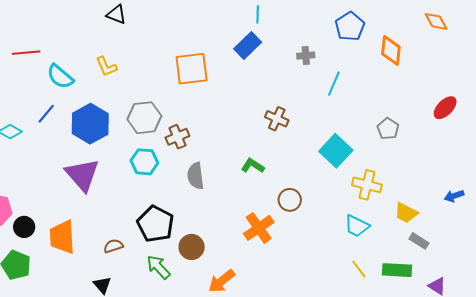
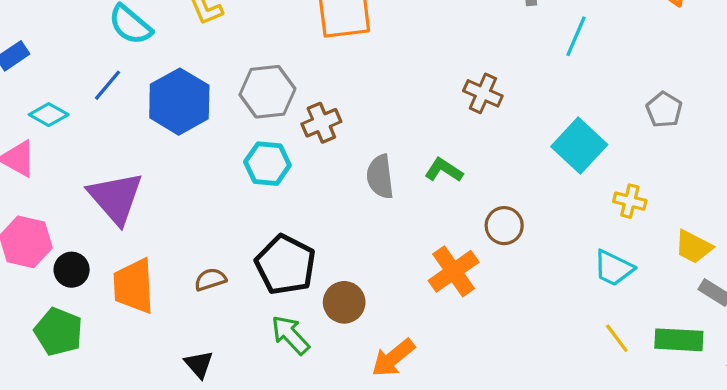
purple triangle: (82, 175) -> (116, 198), moved
gray semicircle: (196, 176) -> (380, 177), moved
yellow cross: (367, 185) -> (630, 201), size x0.7
brown semicircle: (113, 246) -> (210, 279), moved

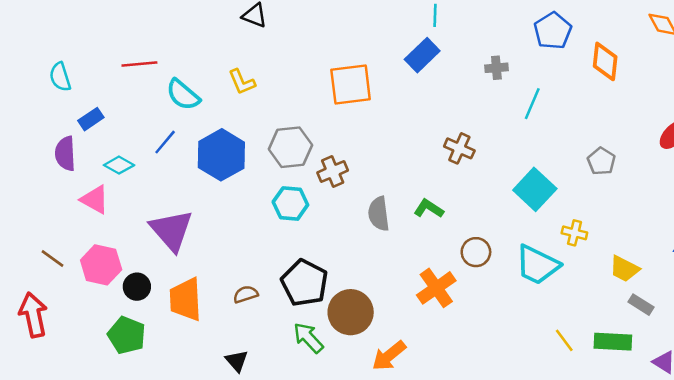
cyan trapezoid: (614, 268) -> (537, 265), moved, size x1.4
brown circle: (344, 302) -> (351, 312), size x1.4

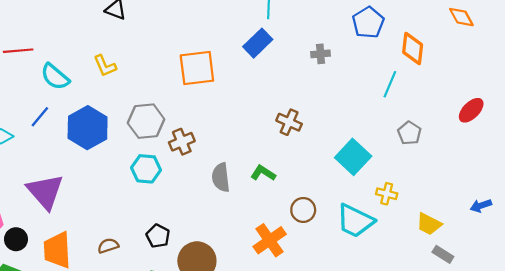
cyan line: (532, 104) -> (390, 84), moved
black pentagon: (305, 283) -> (158, 236), size x0.6

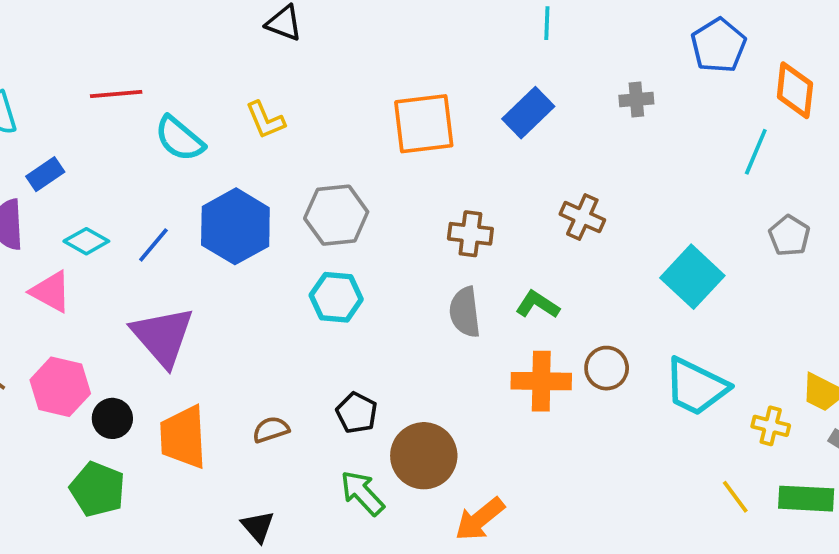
blue rectangle: (258, 43) -> (528, 113), moved
blue line: (40, 117) -> (153, 245), moved
brown cross: (182, 142) -> (470, 234), moved, turned 30
yellow cross: (387, 194) -> (771, 426), moved
orange cross: (270, 240) -> (541, 381), moved, turned 36

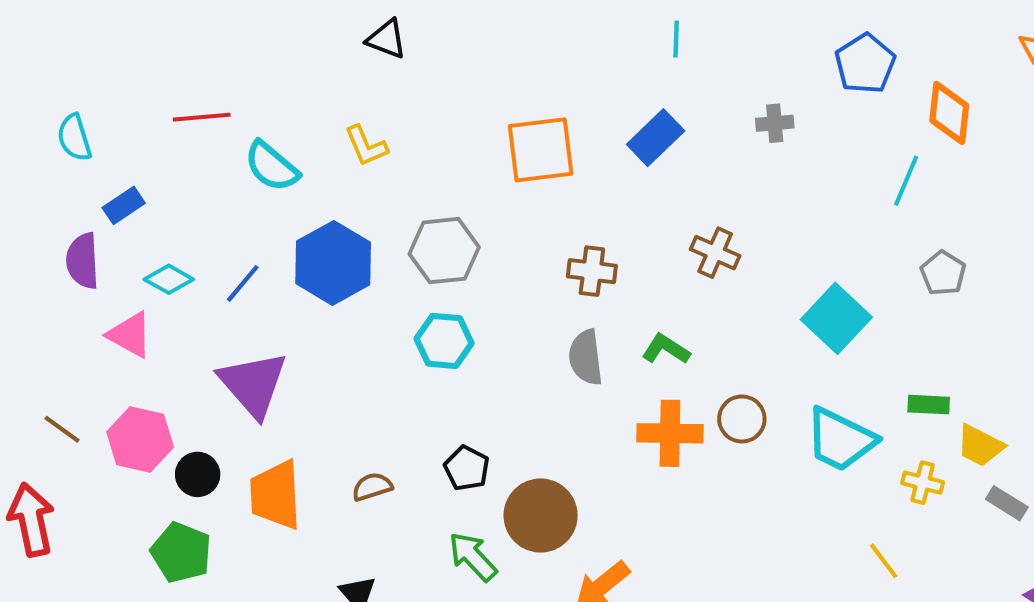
green rectangle: (806, 499) -> (929, 405), moved, size x0.7

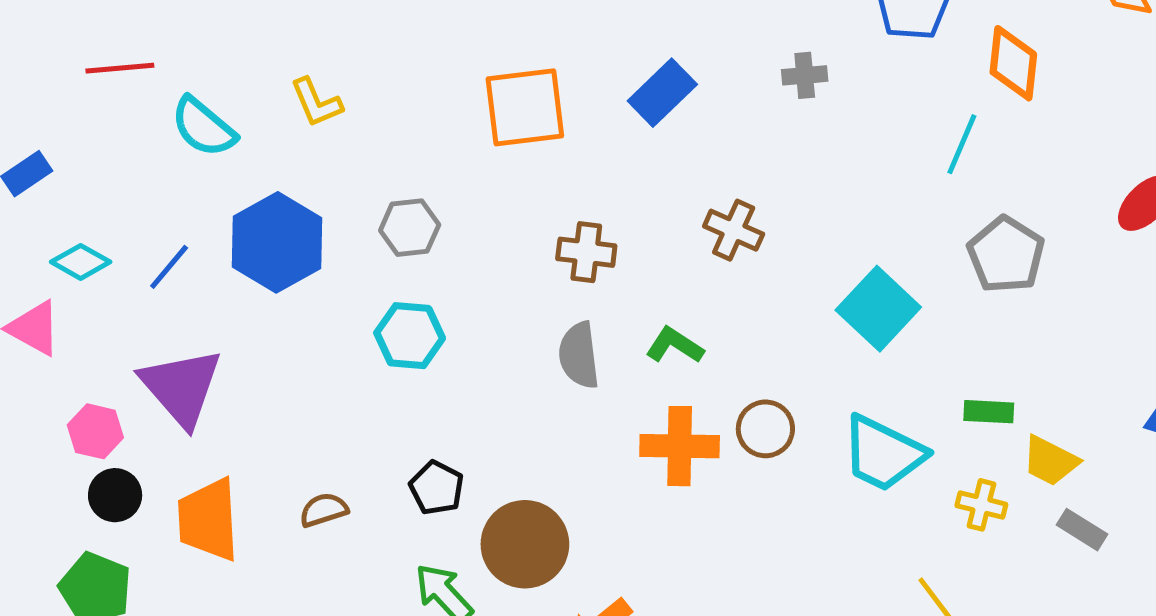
gray hexagon: (444, 251) -> (410, 228), size x0.7
gray pentagon: (943, 273) -> (1006, 255), size x1.4
pink hexagon: (140, 440) -> (95, 431), moved, size x0.7

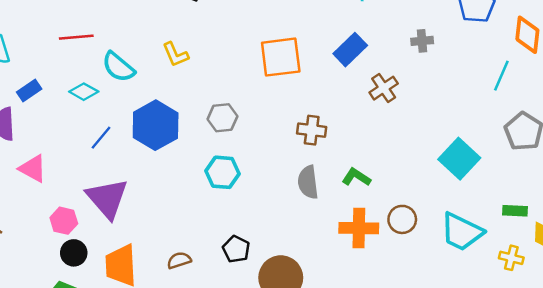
brown cross: (734, 230) -> (384, 88), moved, turned 32
cyan diamond: (81, 262) -> (84, 92), moved

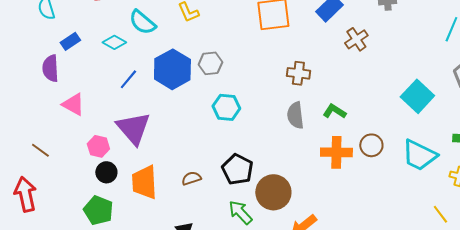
gray hexagon: (222, 118) -> (210, 63), moved
black pentagon: (236, 249) -> (237, 169), size x1.4

